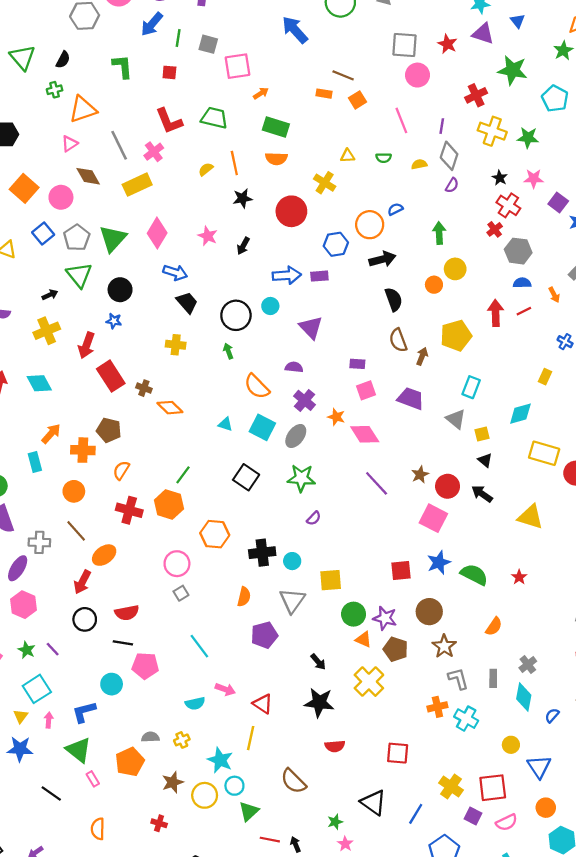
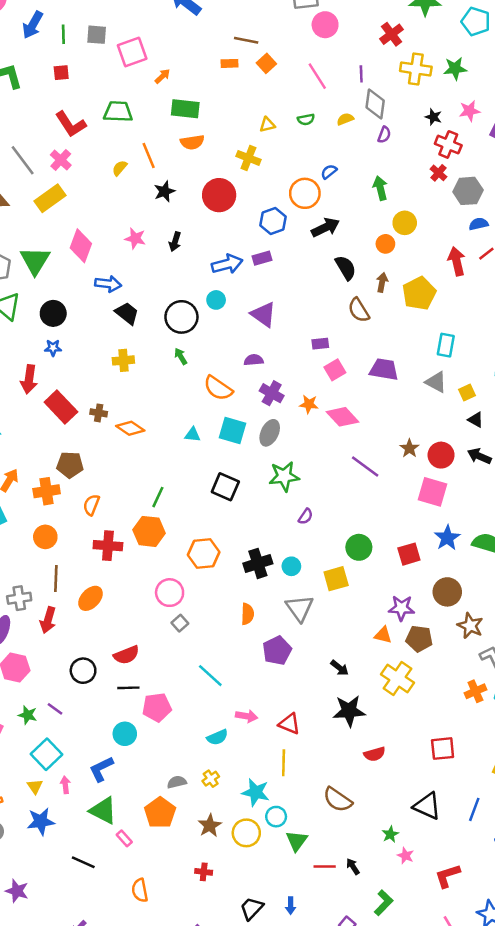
brown arrow: (422, 356) -> (382, 282), moved
brown line: (76, 531) -> (56, 578), turned 55
red arrow: (82, 582) -> (48, 620), moved
green circle: (354, 614) -> (359, 547), moved

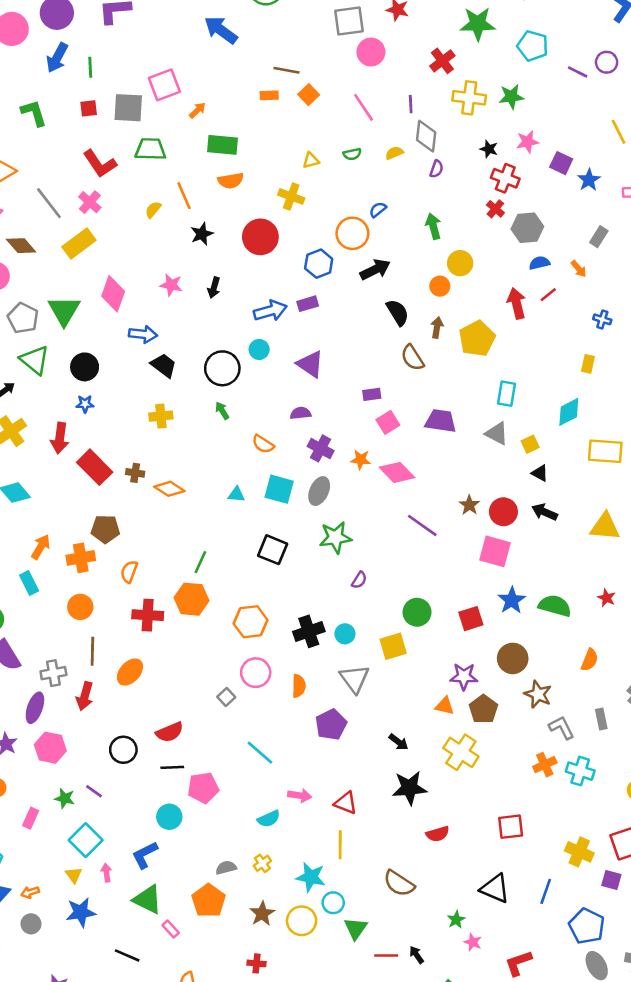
gray square: (97, 35) -> (128, 108), moved, size x1.4
orange semicircle: (218, 388) -> (263, 444), size x0.7
pink circle: (170, 593) -> (256, 673), moved
brown pentagon: (419, 639) -> (483, 709), turned 30

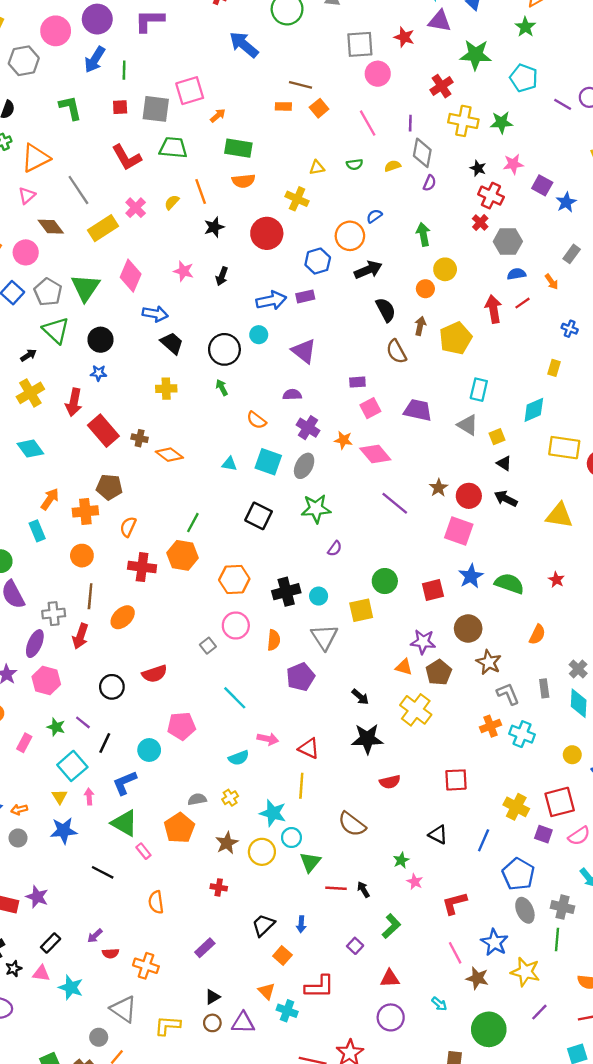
pink cross: (90, 202) -> (136, 208), moved
black line: (172, 767) -> (105, 743), moved, turned -66
black triangle: (495, 889) -> (438, 835), size x0.7

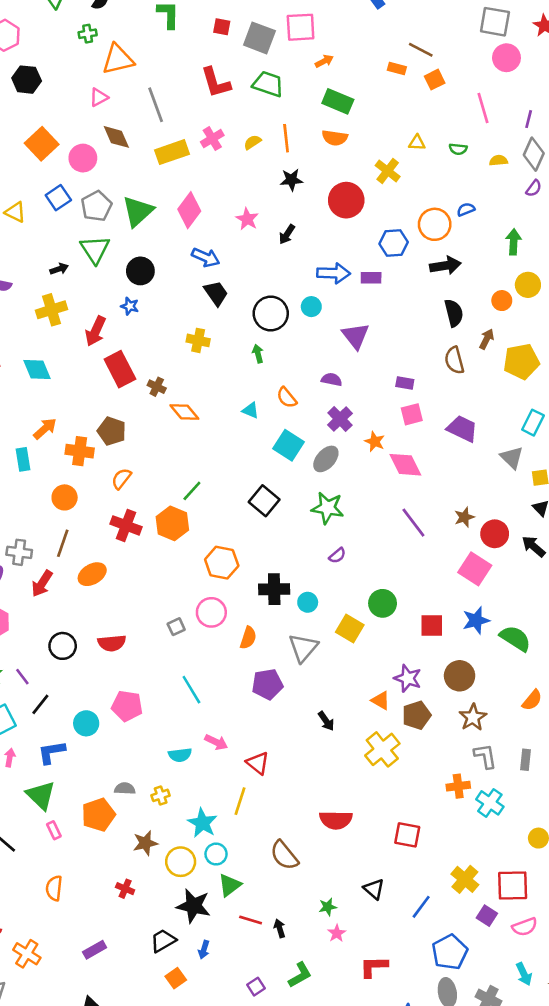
cyan triangle: (229, 464) -> (250, 410), moved
yellow square: (361, 610) -> (350, 629), turned 30
black star: (367, 739) -> (194, 906), moved
red semicircle: (390, 782) -> (336, 820), size x1.4

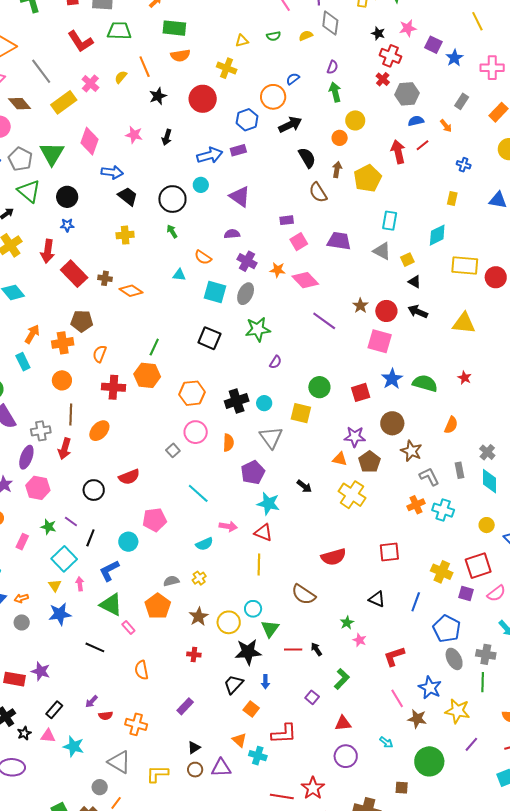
purple semicircle: (534, 188) -> (333, 67), moved
cyan star: (202, 823) -> (268, 504), moved

